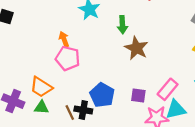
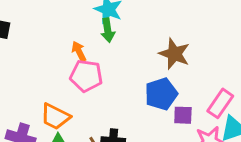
green arrow: (122, 25) -> (108, 30), moved
blue pentagon: (102, 95) -> (161, 94), moved, turned 30

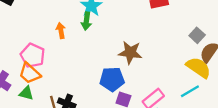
brown star: (174, 54) -> (130, 53), turned -30
pink pentagon: (86, 76) -> (33, 55), moved

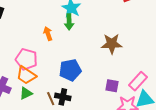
blue pentagon: (112, 79) -> (70, 70), moved
green triangle: (26, 93) -> (26, 93), turned -32

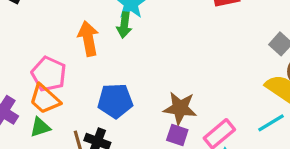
orange arrow: (48, 34) -> (88, 39), size x1.5
brown star: (112, 44) -> (180, 108), moved

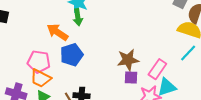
orange arrow: (88, 39) -> (57, 32), turned -30
blue pentagon: (115, 101) -> (72, 55), moved

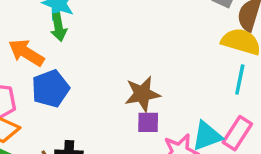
cyan line: (188, 53) -> (240, 80), turned -30
pink rectangle: (157, 69) -> (237, 133), moved

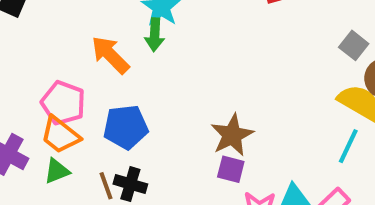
blue pentagon: (50, 89) -> (126, 127), moved
brown star: (142, 94) -> (232, 135), turned -30

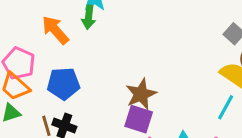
purple square: (231, 169) -> (139, 119), size x1.4

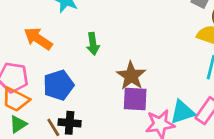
green arrow: (89, 17) -> (93, 44), moved

